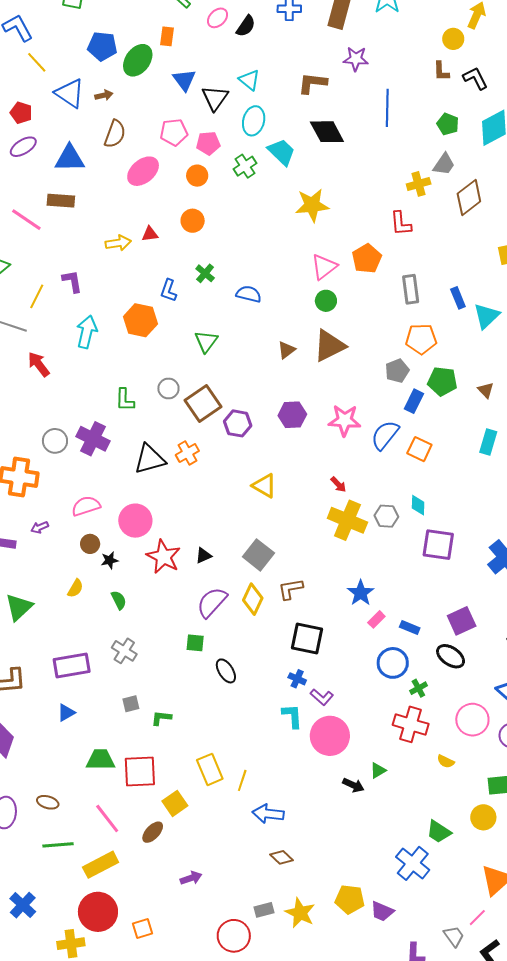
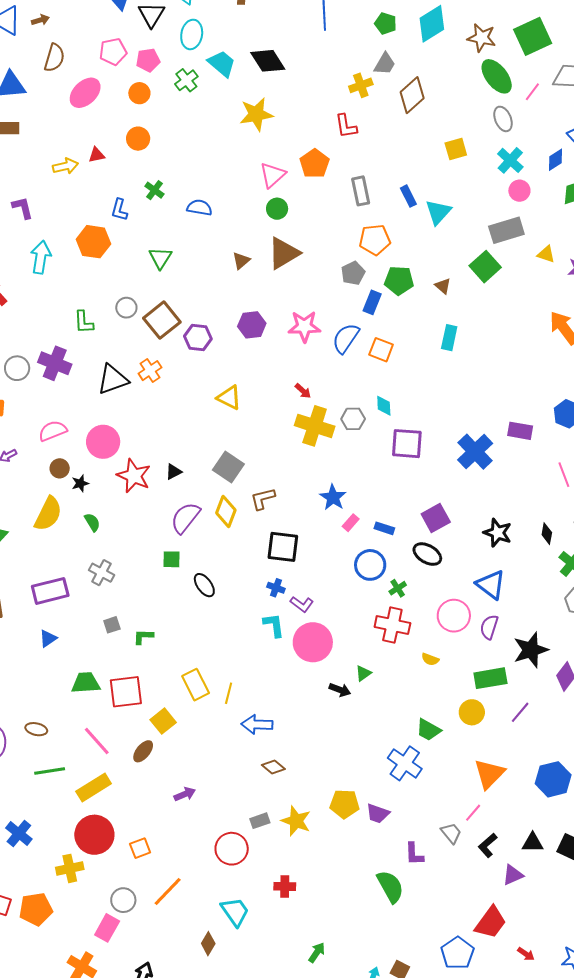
black diamond: (327, 132) -> (268, 61), moved
yellow semicircle: (75, 588) -> (48, 514), size x1.8

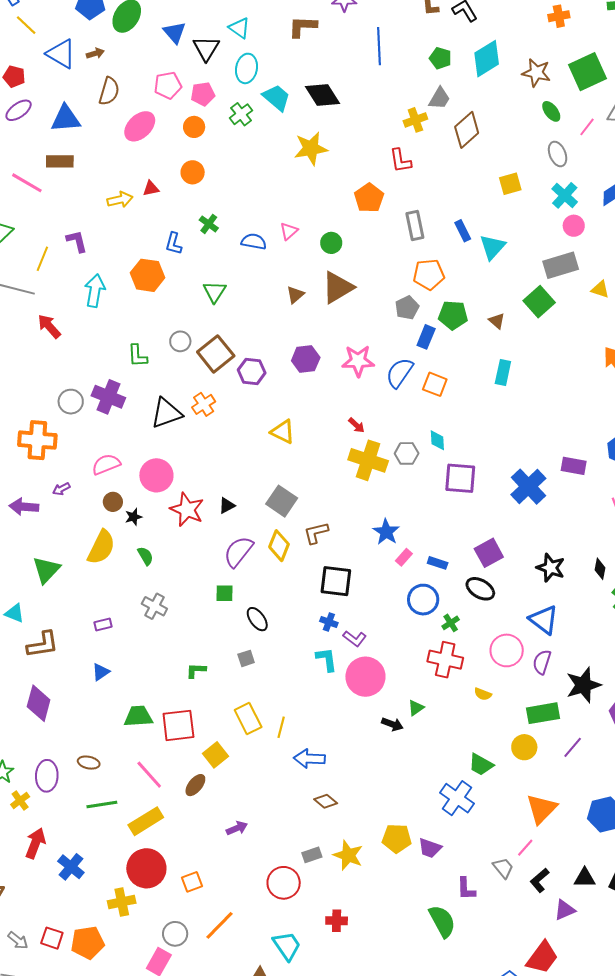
green ellipse: (497, 76) -> (551, 111), size x0.6
pink triangle: (273, 175) -> (289, 231), moved, size x0.7
purple rectangle: (50, 591) -> (103, 624), size x0.5
gray square: (112, 625) -> (246, 658), moved

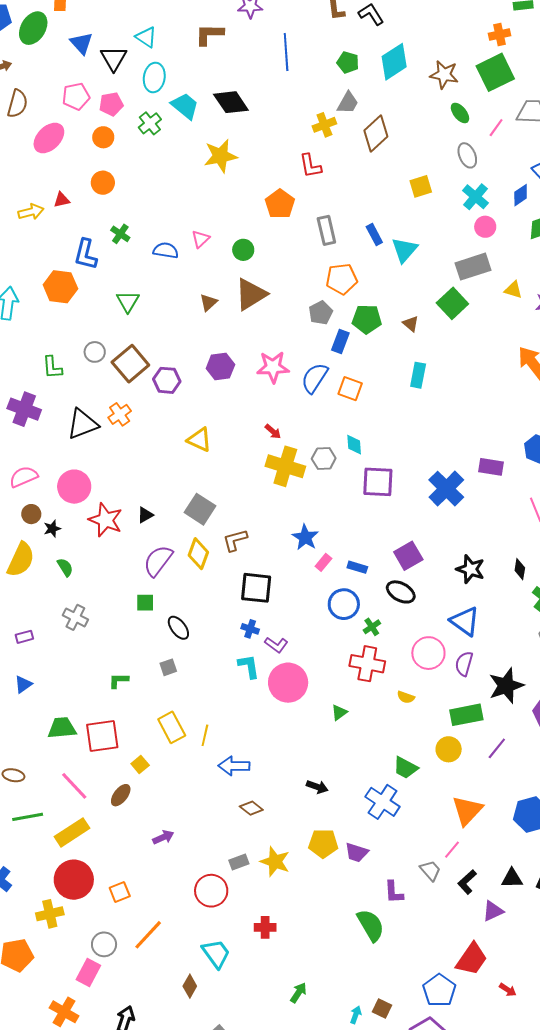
orange cross: (559, 16) -> (500, 34), moved
blue L-shape: (174, 244) -> (86, 254), size x1.4
black arrow: (392, 724) -> (317, 787), moved
yellow square: (216, 755) -> (140, 765), size x0.7

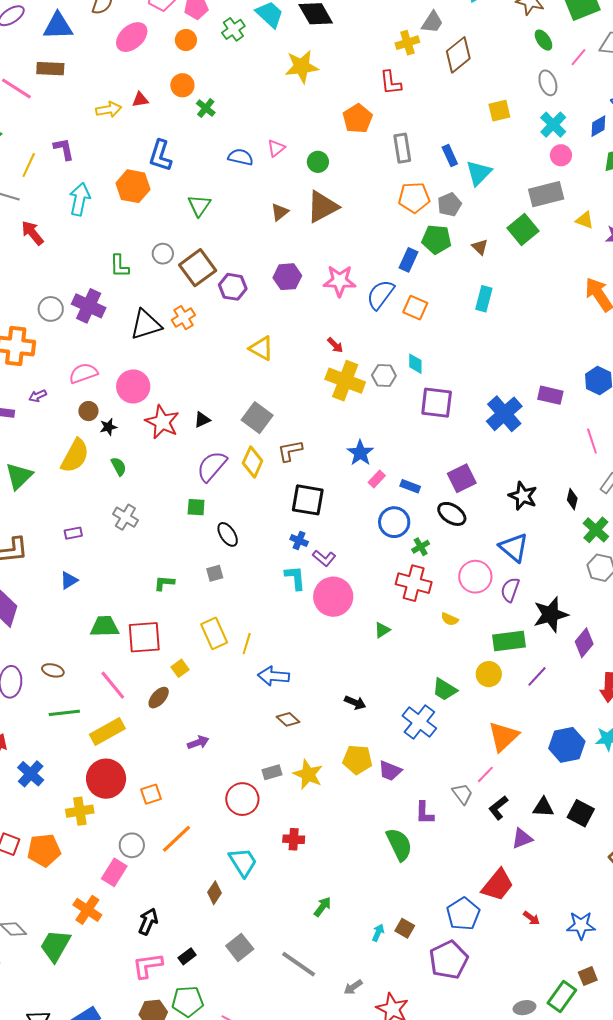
green cross: (120, 234) -> (206, 108), moved
gray pentagon: (321, 313) -> (450, 205), moved

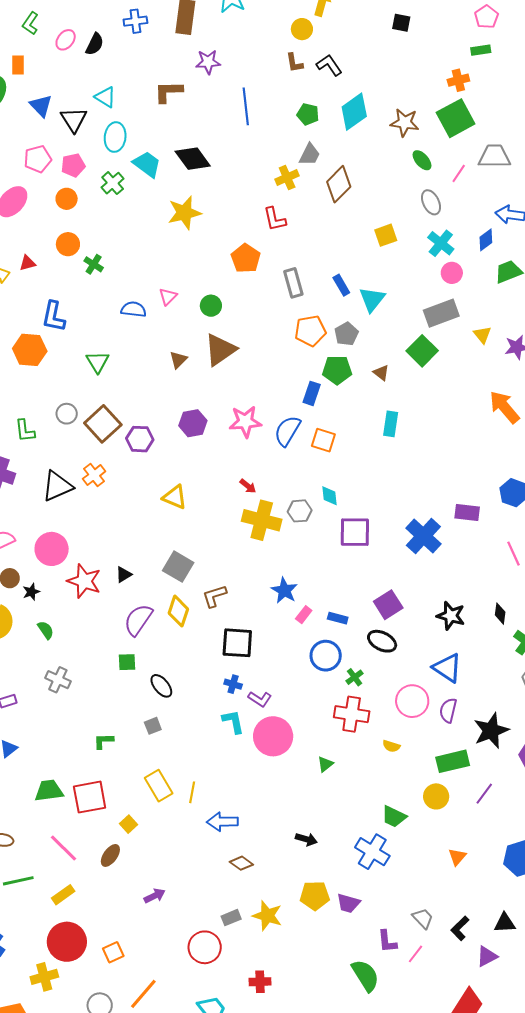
yellow triangle: (585, 220) -> (482, 335), turned 36
yellow rectangle: (107, 731) -> (63, 895), size x0.7
orange triangle: (503, 736) -> (457, 857), size x0.6
pink line: (485, 774) -> (416, 954), moved

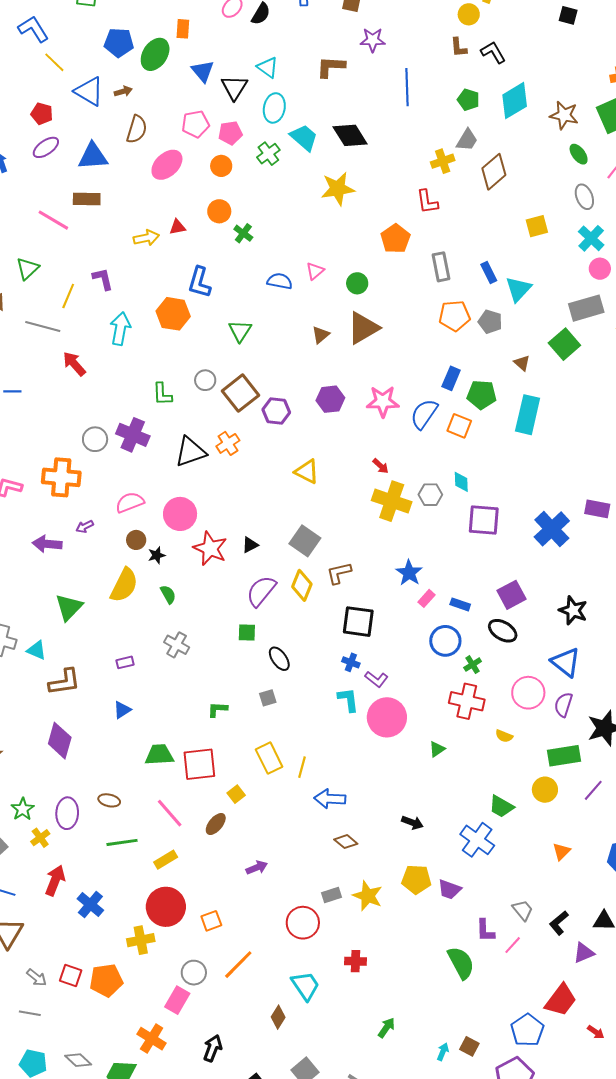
gray pentagon: (346, 334) -> (490, 322), turned -30
green pentagon: (337, 370) -> (482, 395), moved
cyan rectangle: (391, 424) -> (528, 415), size x1.5

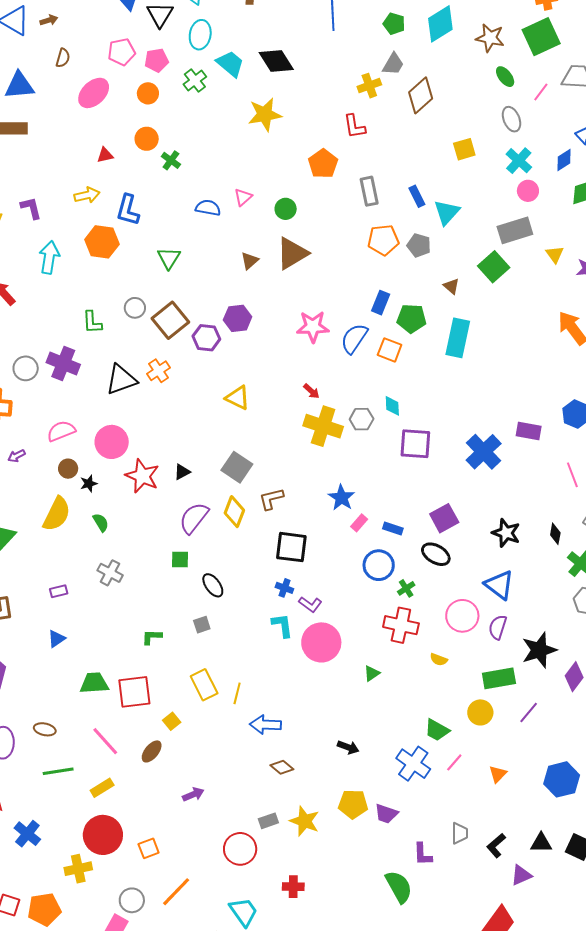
brown semicircle: (137, 129) -> (63, 58), size x0.7
yellow arrow: (146, 238) -> (87, 195), moved
purple hexagon: (330, 399) -> (238, 318), moved
gray trapezoid: (523, 910) -> (460, 833), turned 40
pink line: (513, 945) -> (454, 762), moved

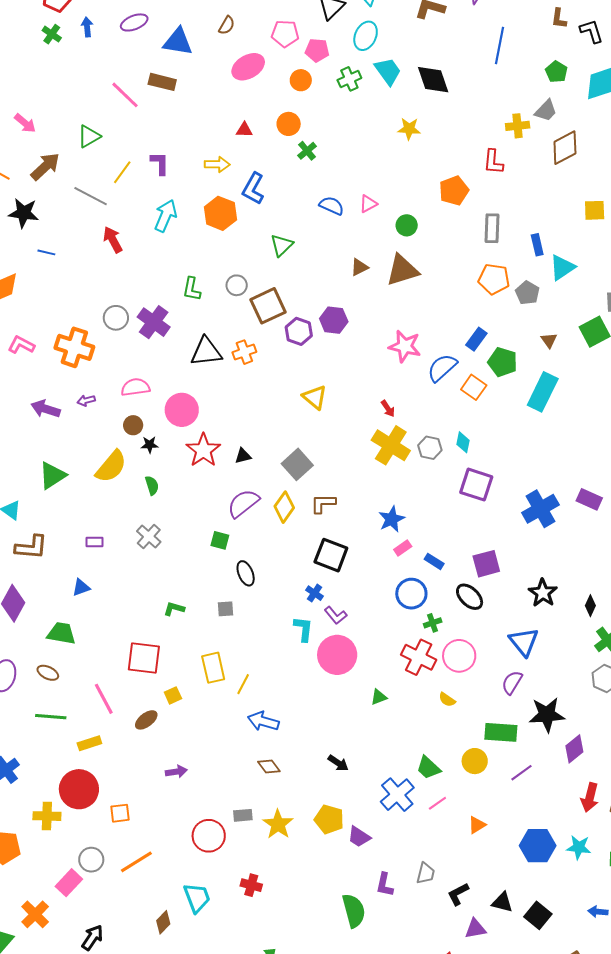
yellow star: (265, 114) -> (409, 129), size x0.7
pink circle: (462, 616) -> (459, 656), moved
green trapezoid: (94, 683) -> (61, 633), moved

